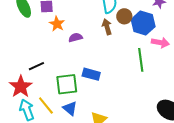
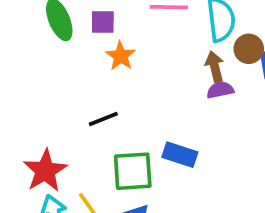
purple semicircle: (75, 38) -> (220, 90), moved
black line: (36, 66) -> (103, 119), moved

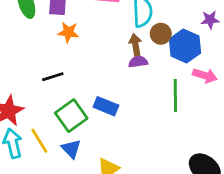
orange star: (121, 56) -> (68, 32), turned -30
green square: (133, 171) -> (71, 116), turned -36

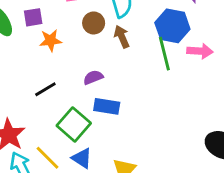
brown circle: (161, 34) -> (94, 23), moved
purple semicircle: (138, 62) -> (93, 77), moved
green line: (175, 96) -> (164, 54), moved

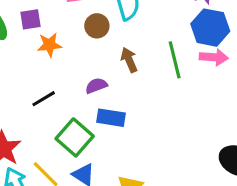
blue hexagon: (172, 26) -> (210, 28), moved
brown arrow: (122, 37) -> (129, 60), moved

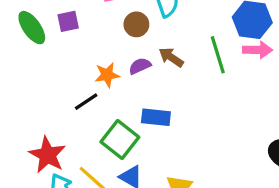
orange star: (49, 45) -> (107, 75), moved
brown arrow: (129, 60) -> (171, 57), turned -30
purple semicircle: (96, 86) -> (140, 66), moved

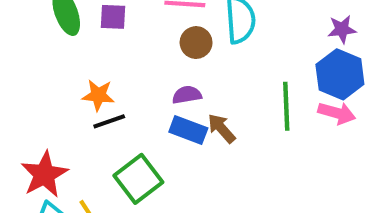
brown arrow: (171, 57) -> (221, 128), moved
orange star: (107, 75) -> (98, 95), moved
blue rectangle: (156, 117) -> (188, 130), moved

